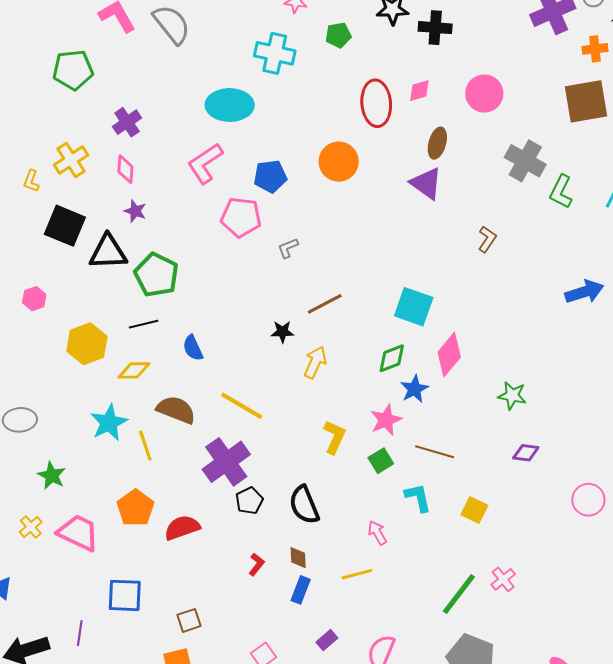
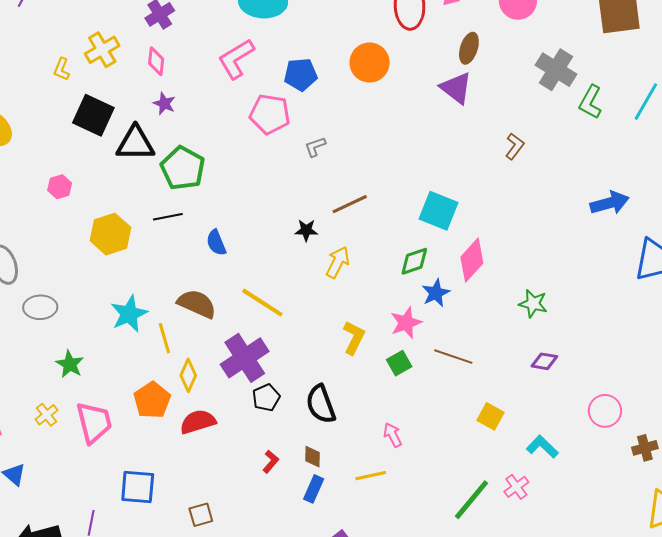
yellow diamond: (134, 370) -> (188, 375), moved, turned -68
cyan L-shape: (418, 498) -> (542, 447), moved, turned -36
pink trapezoid: (78, 533) -> (94, 422), turned 48

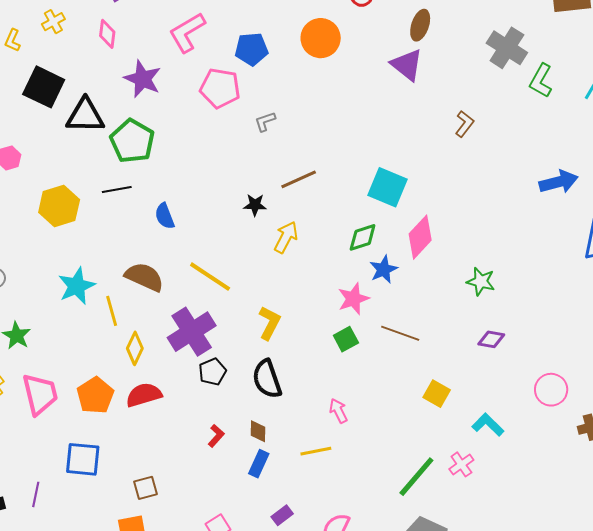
yellow cross: (102, 50) -> (53, 22), size x0.7
purple star: (164, 104) -> (143, 79), moved, size x1.6
yellow L-shape: (354, 338) -> (269, 323), moved
orange pentagon: (152, 400) -> (95, 395), moved

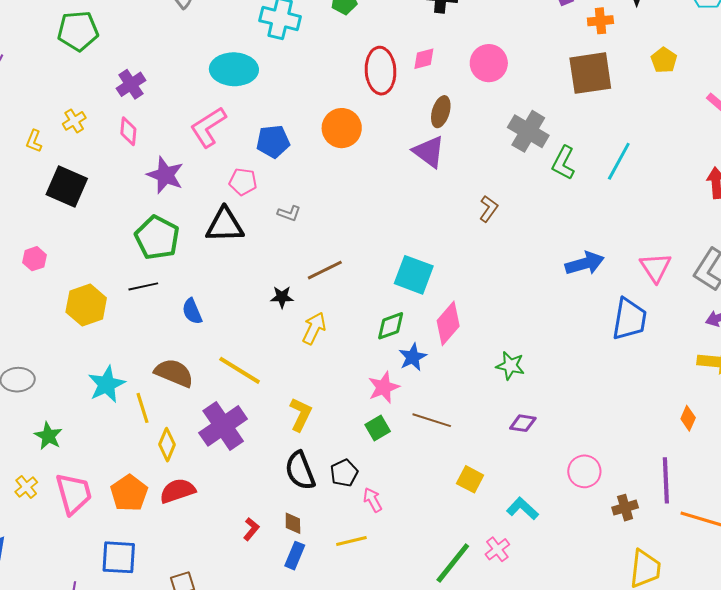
pink pentagon: (220, 88) -> (243, 182), size x0.7
black triangle: (85, 116) -> (225, 225), moved
gray L-shape: (265, 121) -> (289, 213), turned -140
black pentagon: (212, 372) -> (344, 473), moved

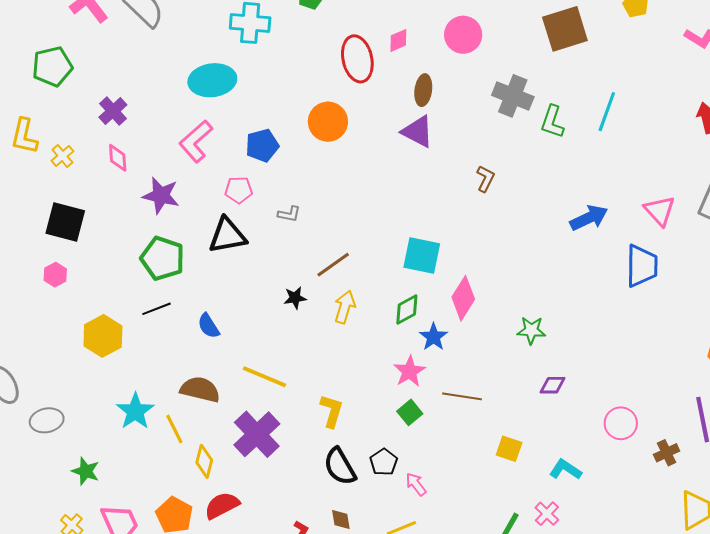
yellow L-shape: (34, 141) -> (24, 136), moved, size x1.6
pink hexagon: (35, 259) -> (55, 275), moved
yellow arrow: (314, 328) -> (345, 307), moved

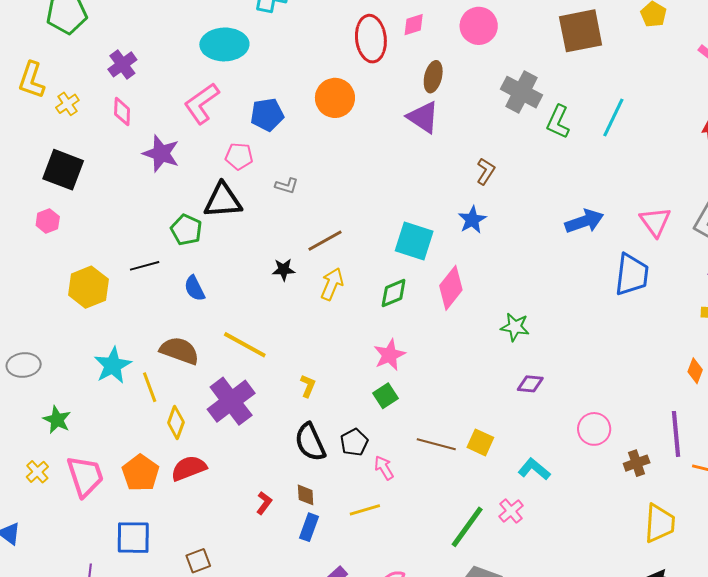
green pentagon: (163, 258) -> (186, 230), moved, size x0.7
blue star: (433, 337) -> (472, 220), moved
brown line: (462, 396) -> (436, 444), moved
yellow L-shape: (332, 411) -> (308, 386), size x0.7

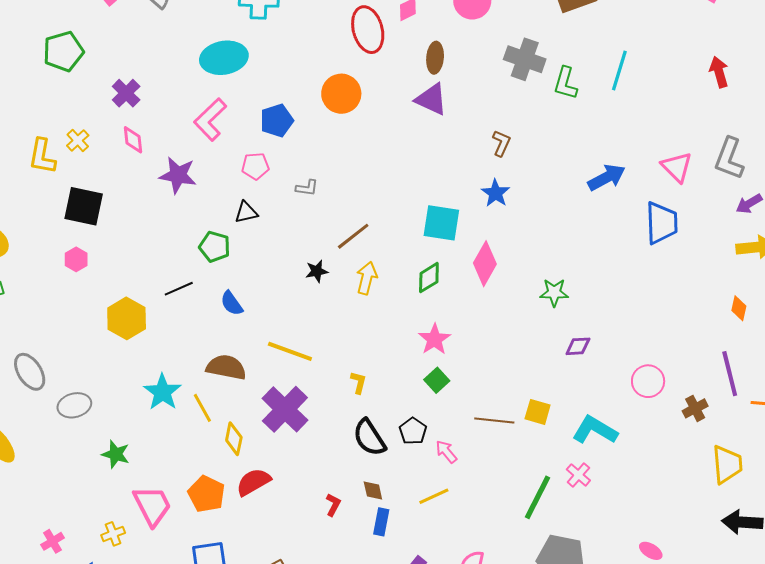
yellow L-shape: (31, 80) -> (42, 156), moved
black triangle: (223, 201) -> (246, 212), size x0.6
cyan L-shape: (534, 469) -> (595, 430), size x1.4
yellow cross: (37, 472) -> (113, 534), moved, turned 30

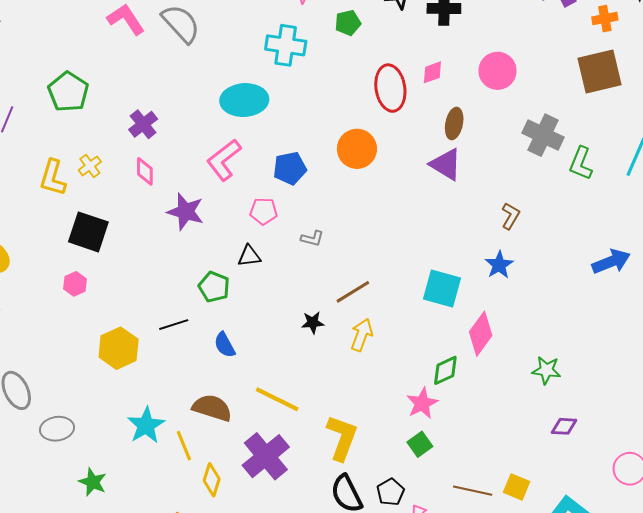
green pentagon: (63, 51) -> (68, 92), moved, turned -30
green diamond: (429, 278) -> (445, 370), moved
yellow L-shape: (359, 382) -> (342, 438), size x2.0

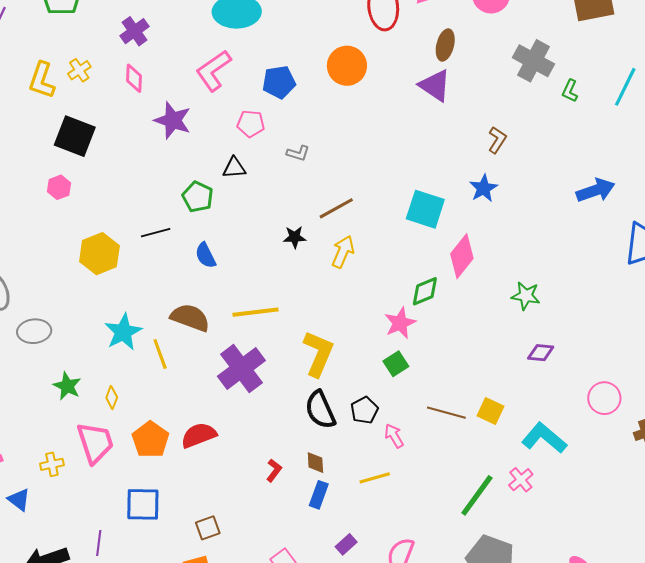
green L-shape: (581, 163) -> (570, 91), size x0.7
yellow line: (277, 399) -> (255, 312), turned -36
yellow diamond: (212, 480) -> (112, 397), moved, size x0.7

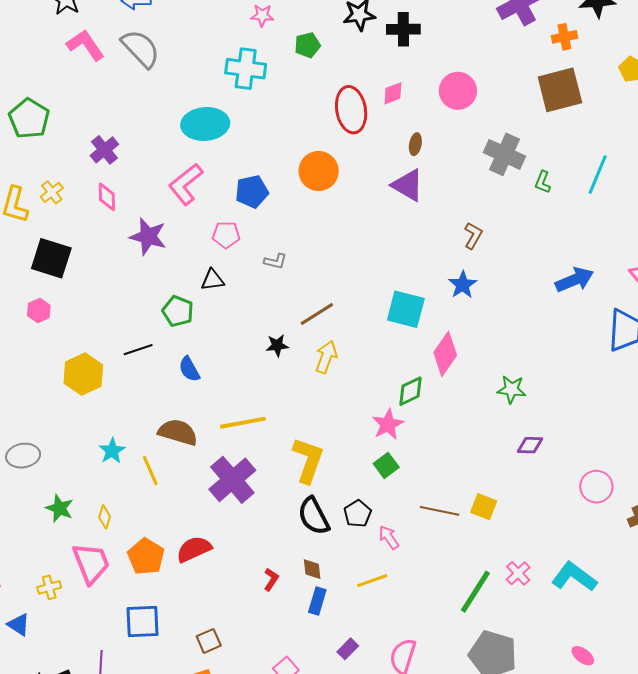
brown ellipse: (445, 45) -> (415, 144), size x0.7
cyan star: (123, 332) -> (112, 451), size x0.7
cyan L-shape: (544, 438) -> (574, 577), moved

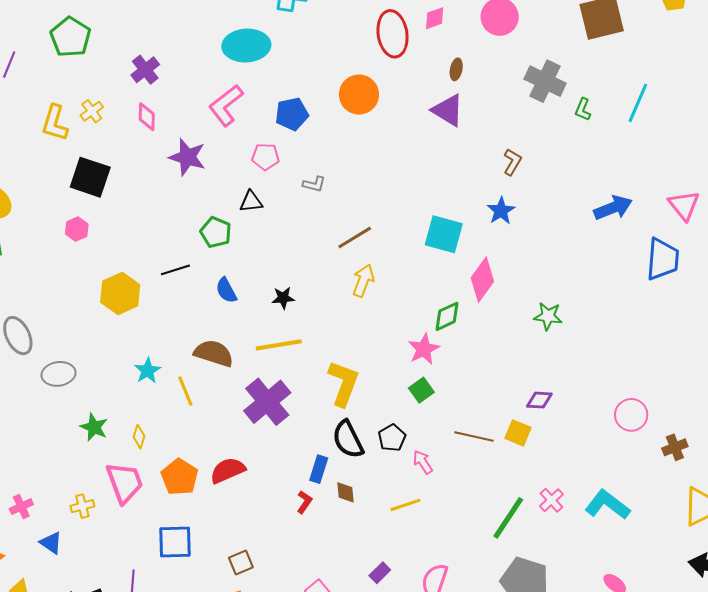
black star: (277, 345) -> (283, 298), moved
purple diamond: (530, 445) -> (539, 400), moved
blue rectangle: (317, 601) -> (319, 469), moved

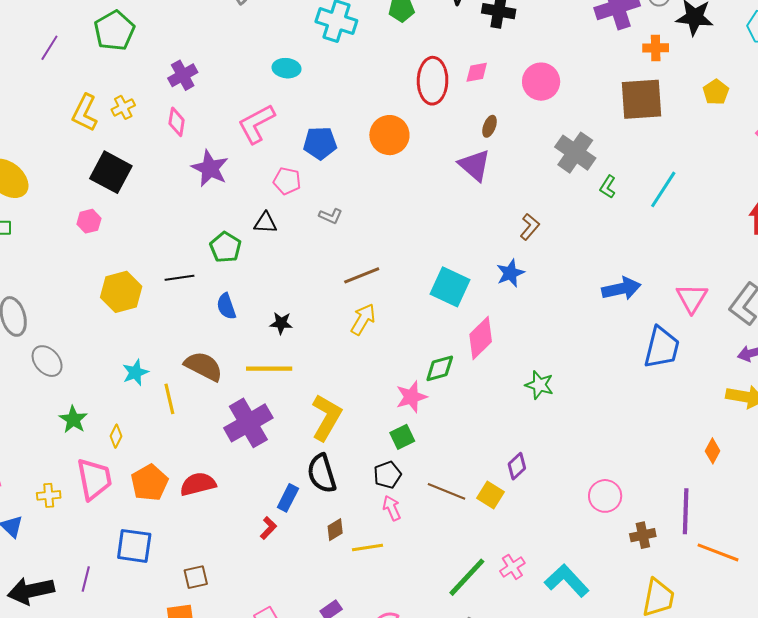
cyan ellipse: (246, 46) -> (287, 68), size x0.6
gray ellipse: (58, 374) -> (47, 361), turned 48
purple diamond: (539, 400) -> (517, 466), turned -56
black pentagon: (392, 438) -> (387, 475), moved
brown diamond: (345, 492) -> (335, 530), moved, turned 55

